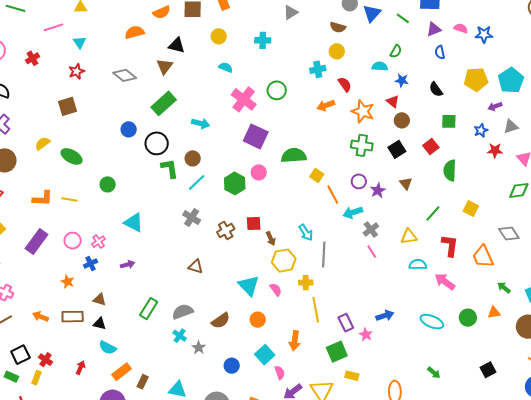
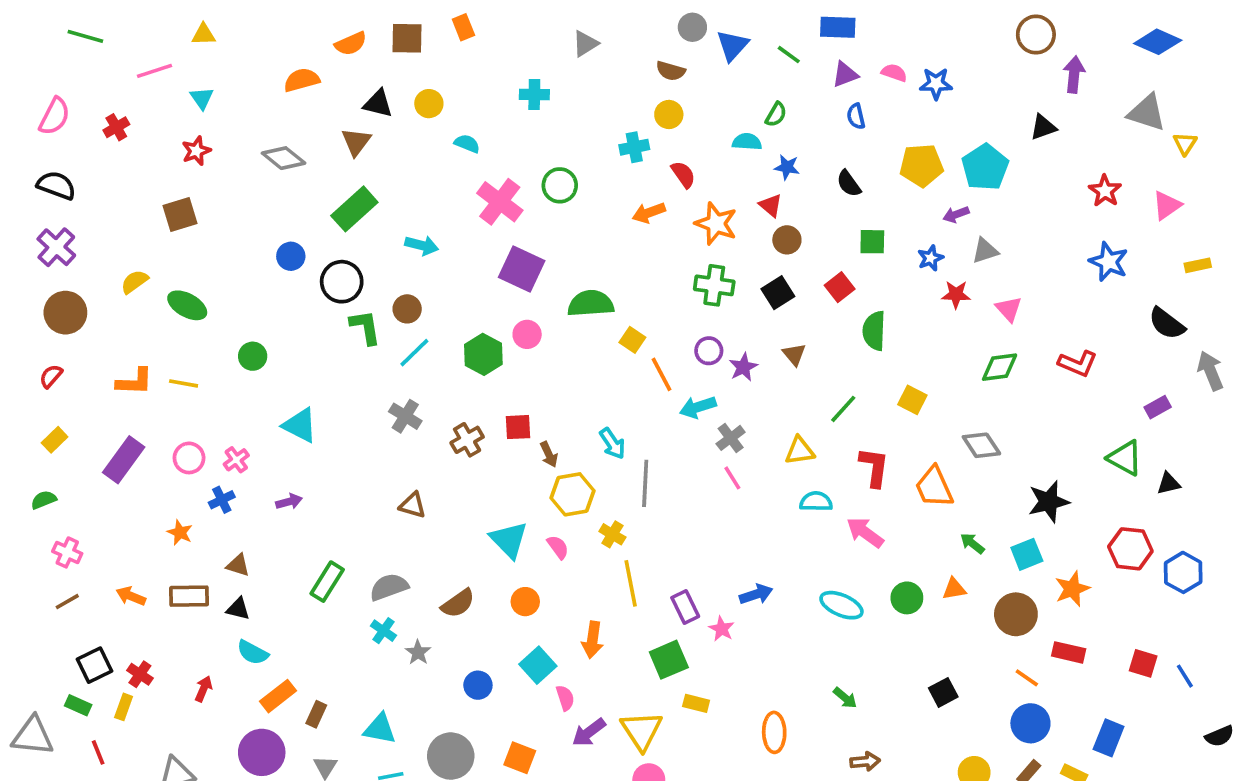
yellow circle: (219, 36) -> (429, 104), moved
yellow cross: (306, 283) -> (612, 534), turned 32

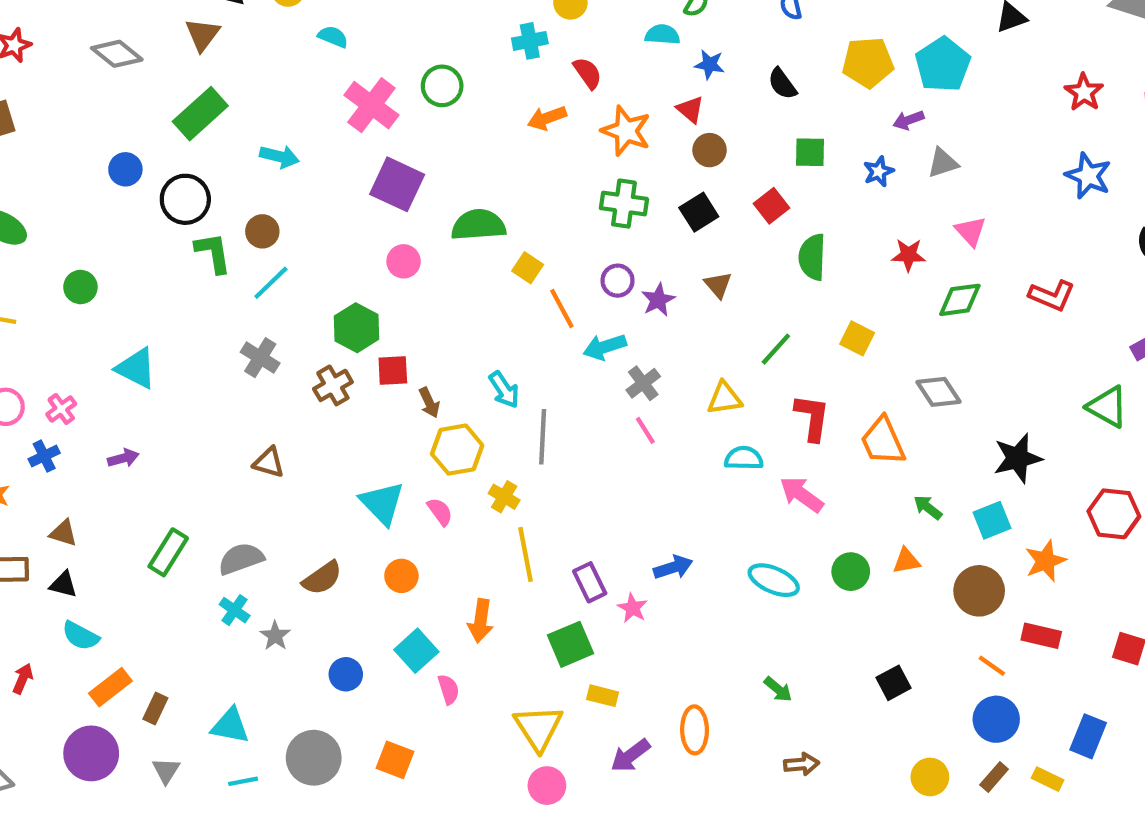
red star: (956, 294) -> (909, 255), moved
green hexagon: (483, 354) -> (356, 328), moved
purple arrow: (589, 732) -> (630, 756), moved

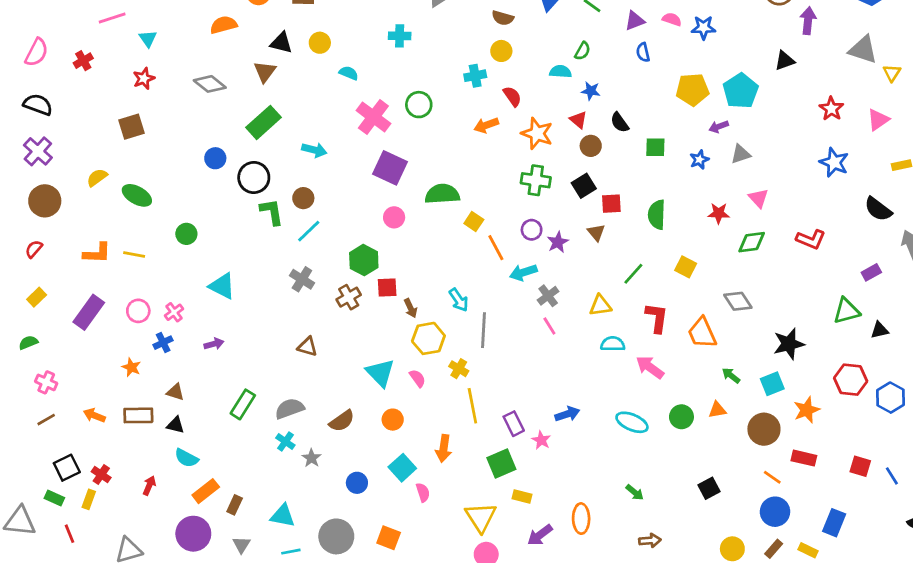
black semicircle: (782, 84) -> (620, 122), moved
red square: (772, 206) -> (611, 204), moved, turned 35
green triangle: (1107, 407) -> (847, 311), turned -44

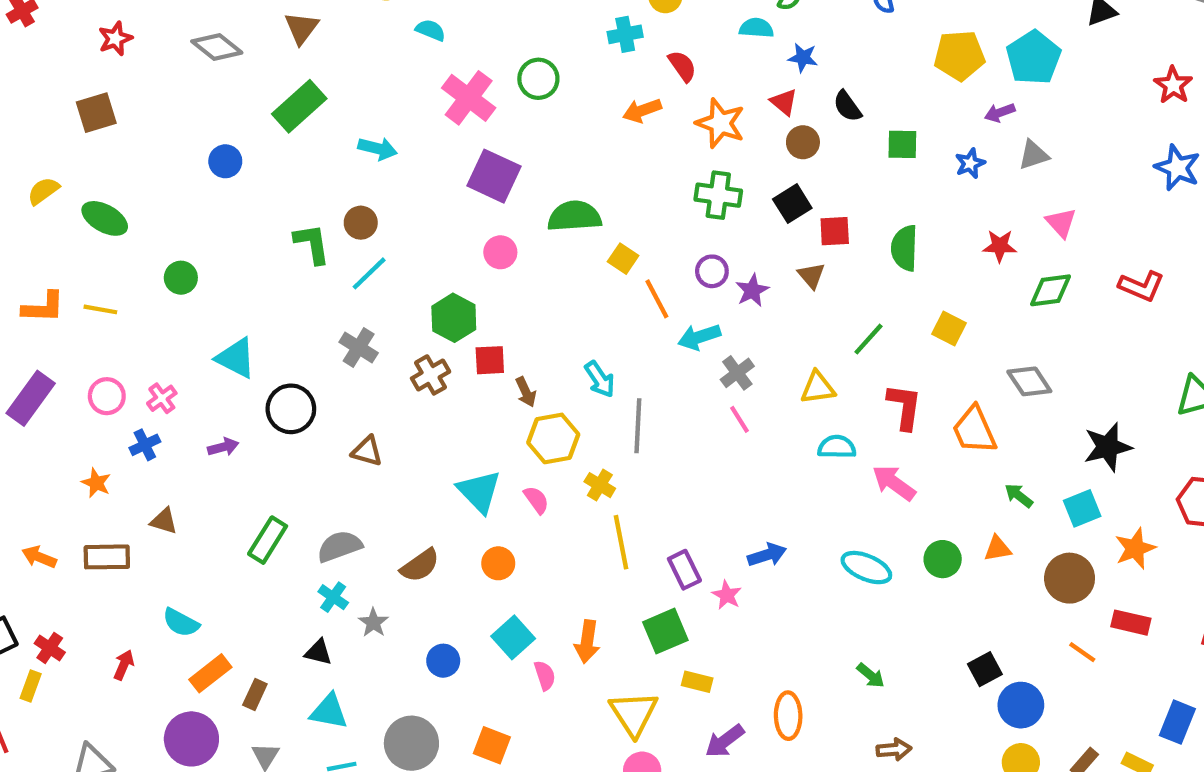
black circle: (254, 177) -> (291, 409), moved
black triangle: (175, 425) -> (318, 652), moved
orange arrow: (444, 448) -> (587, 642), moved
blue circle: (775, 512) -> (1021, 705), moved

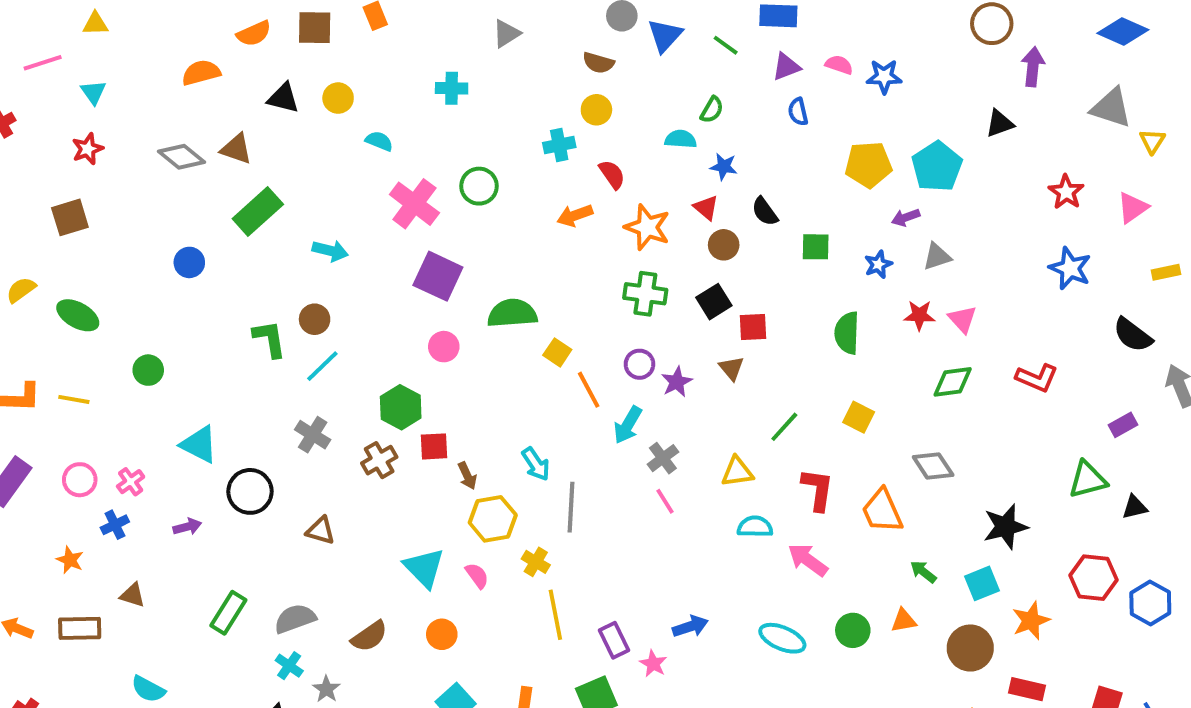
brown triangle: (301, 28) -> (236, 149), moved, turned -48
red star: (1000, 246) -> (919, 315), moved
green semicircle: (904, 248) -> (847, 333), moved
cyan arrow: (699, 337) -> (628, 425), turned -42

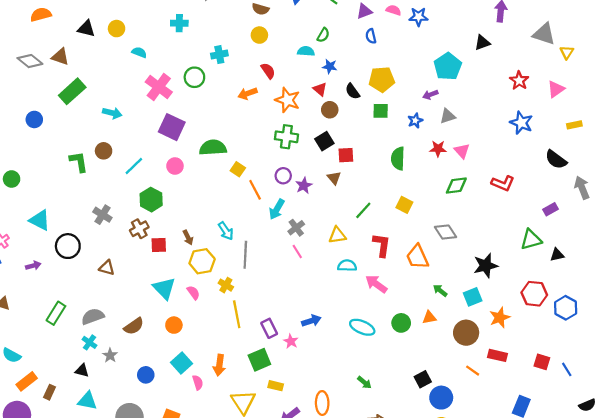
cyan cross: (559, 145) -> (219, 55), moved
yellow pentagon: (868, 165) -> (382, 79), moved
cyan line: (322, 366) -> (134, 166), moved
red square: (434, 446) -> (159, 245), moved

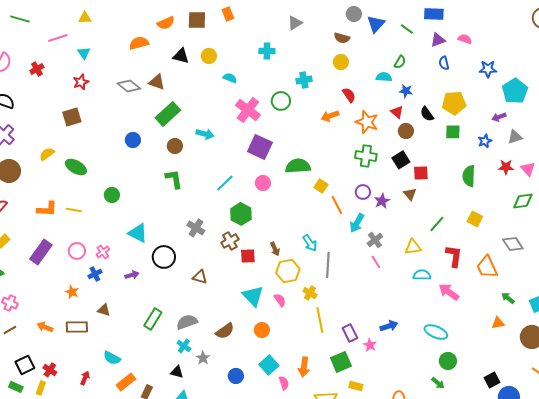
blue star: (418, 17) -> (488, 69), moved
brown circle: (104, 151) -> (175, 146), moved
green circle: (401, 323) -> (448, 361), moved

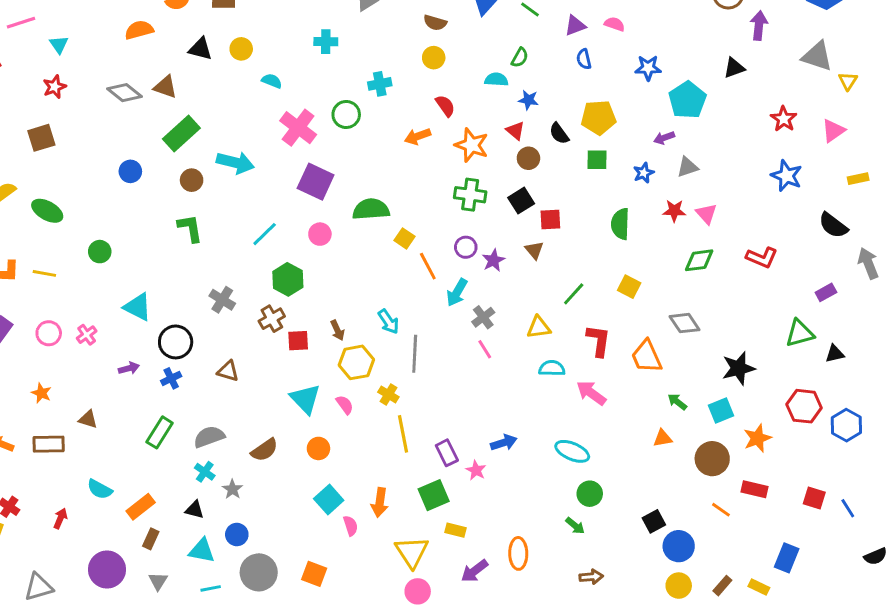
cyan arrow: (205, 134) -> (235, 163), size x1.4
blue cross: (95, 274) -> (171, 378), moved
blue circle: (236, 376) -> (237, 534), moved
orange rectangle: (126, 382) -> (141, 507), moved

